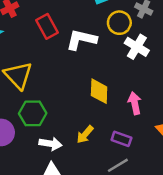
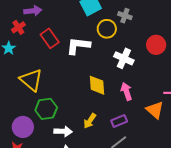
white cross: (137, 47) -> (124, 58), moved
purple rectangle: (121, 139) -> (119, 121), turned -35

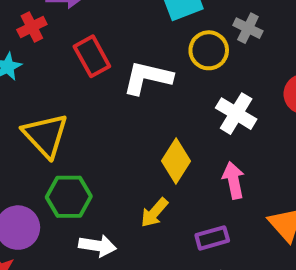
yellow diamond: (97, 85) -> (176, 161), turned 30
yellow arrow: (90, 121) -> (154, 213), moved

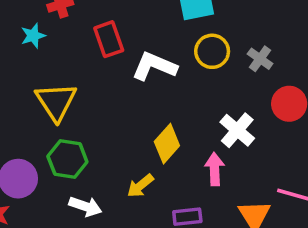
gray cross: (248, 28) -> (260, 59), moved
white cross: (236, 114) -> (237, 130), moved

